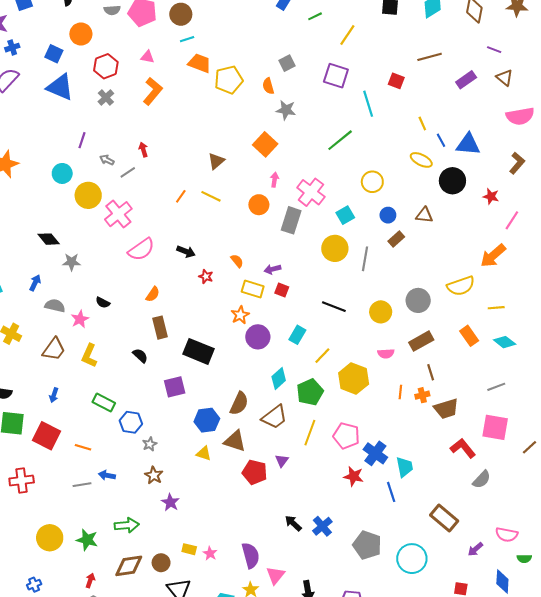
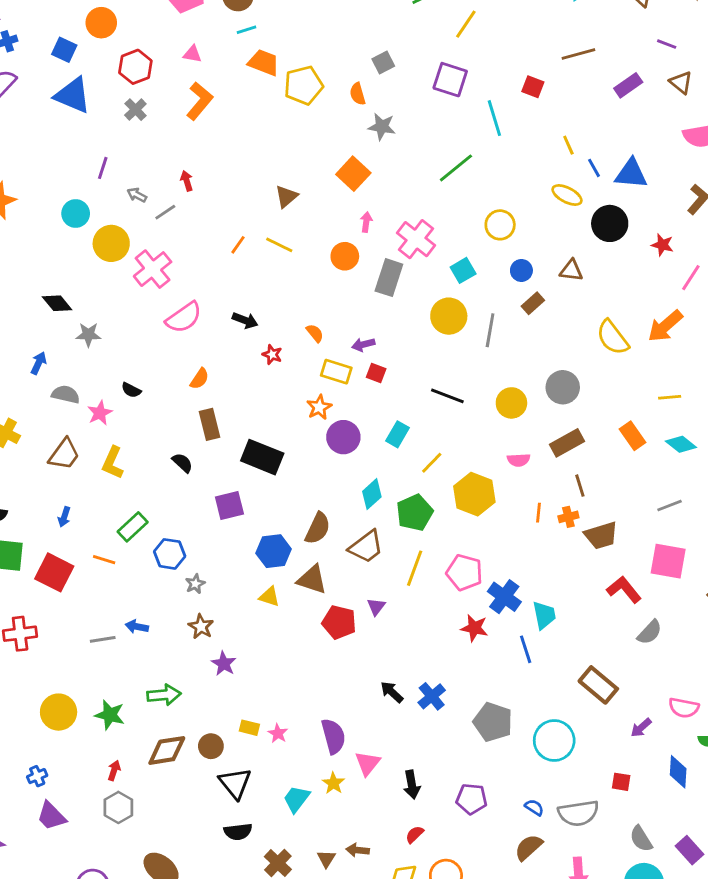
yellow semicircle: (461, 286) -> (613, 337), moved, turned 72
green rectangle: (104, 402) -> (133, 527), turned -70
orange line: (83, 447) -> (104, 560), moved

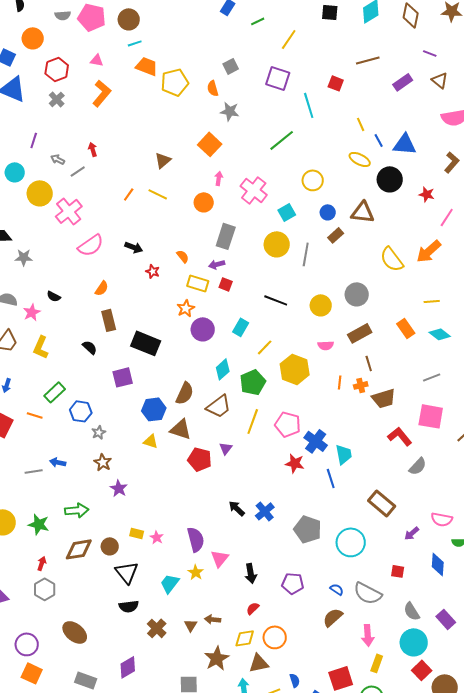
brown triangle: (571, 270) -> (363, 212), size x1.4
gray rectangle: (389, 278) -> (226, 236), moved
gray semicircle: (578, 813) -> (368, 593), turned 36

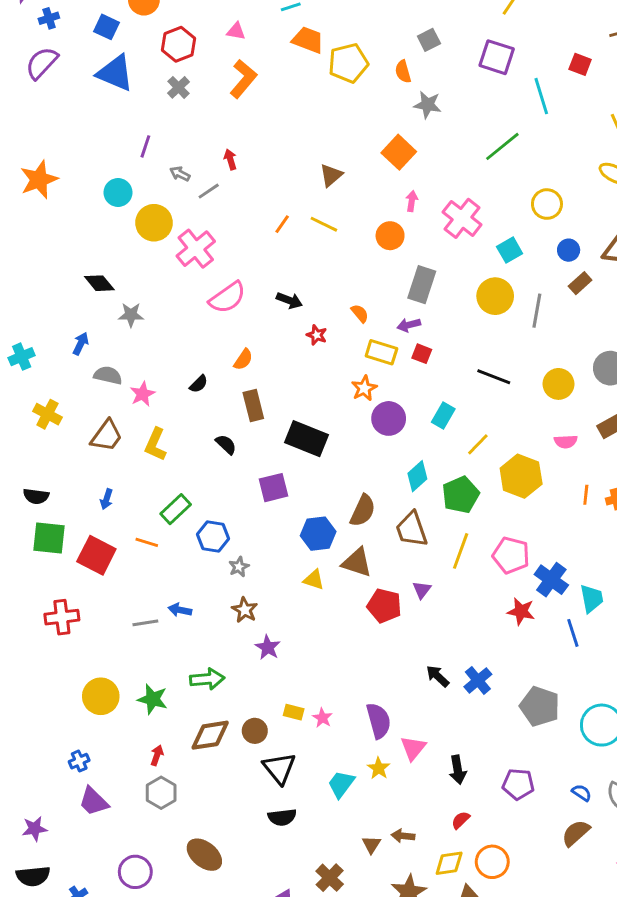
black semicircle: (54, 296) -> (199, 384), moved, turned -72
brown trapezoid: (219, 406) -> (412, 529), turned 108
brown cross: (157, 628) -> (330, 878), moved

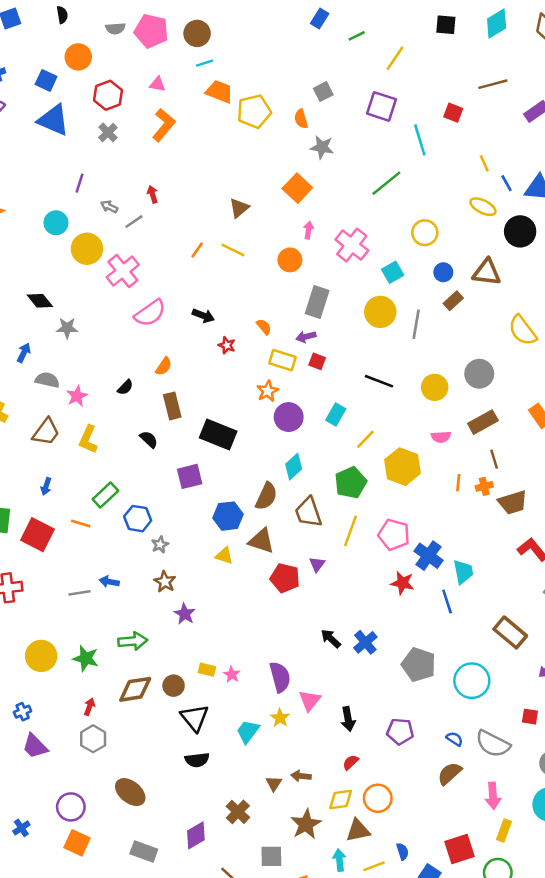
cyan diamond: (417, 476) -> (294, 467), moved

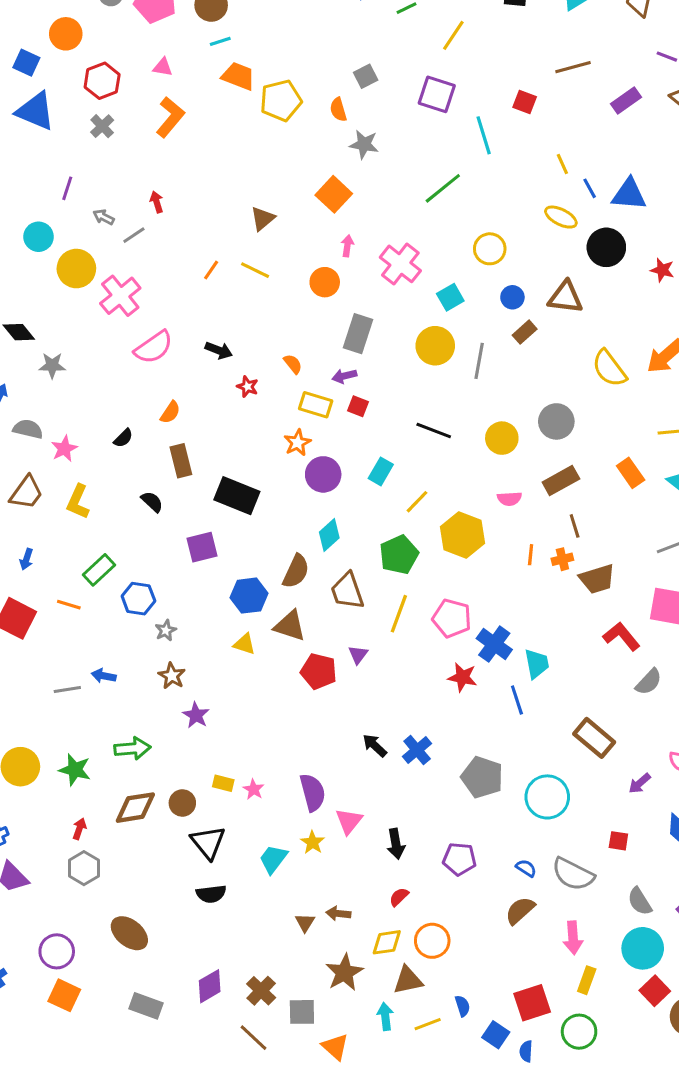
brown cross: (238, 812) -> (261, 991), moved

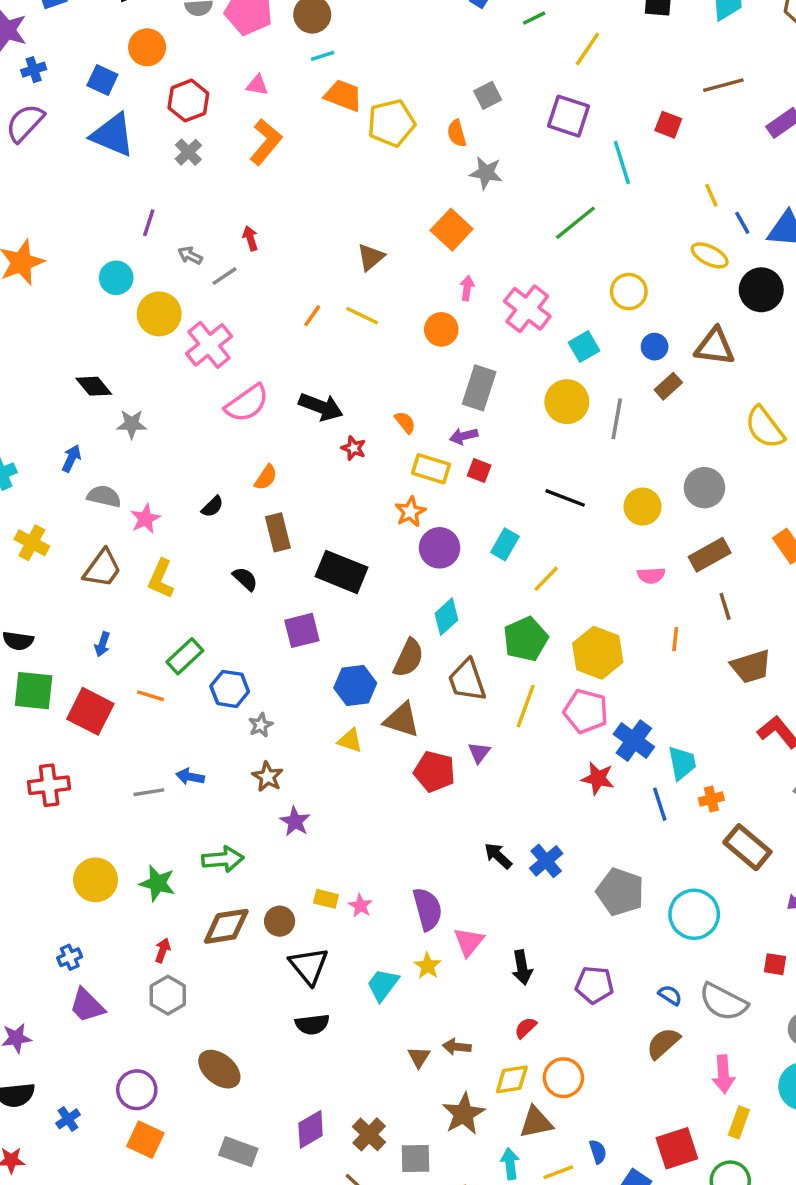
black arrow: (219, 350) -> (321, 407), size x1.4
yellow hexagon: (462, 535) -> (598, 653), moved
orange cross: (562, 559) -> (711, 799), moved

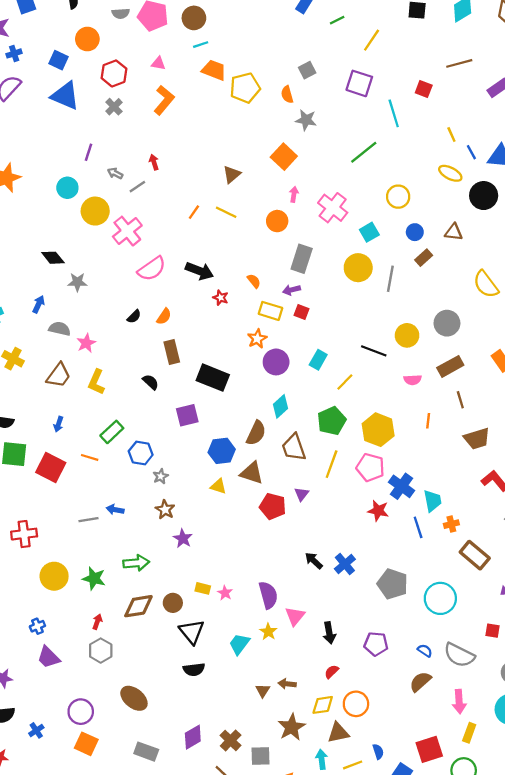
brown triangle: (715, 347) -> (454, 232), size x0.7
black line: (565, 498) -> (374, 351), moved
black semicircle: (212, 507) -> (134, 316), moved
red cross: (49, 785) -> (24, 534), moved

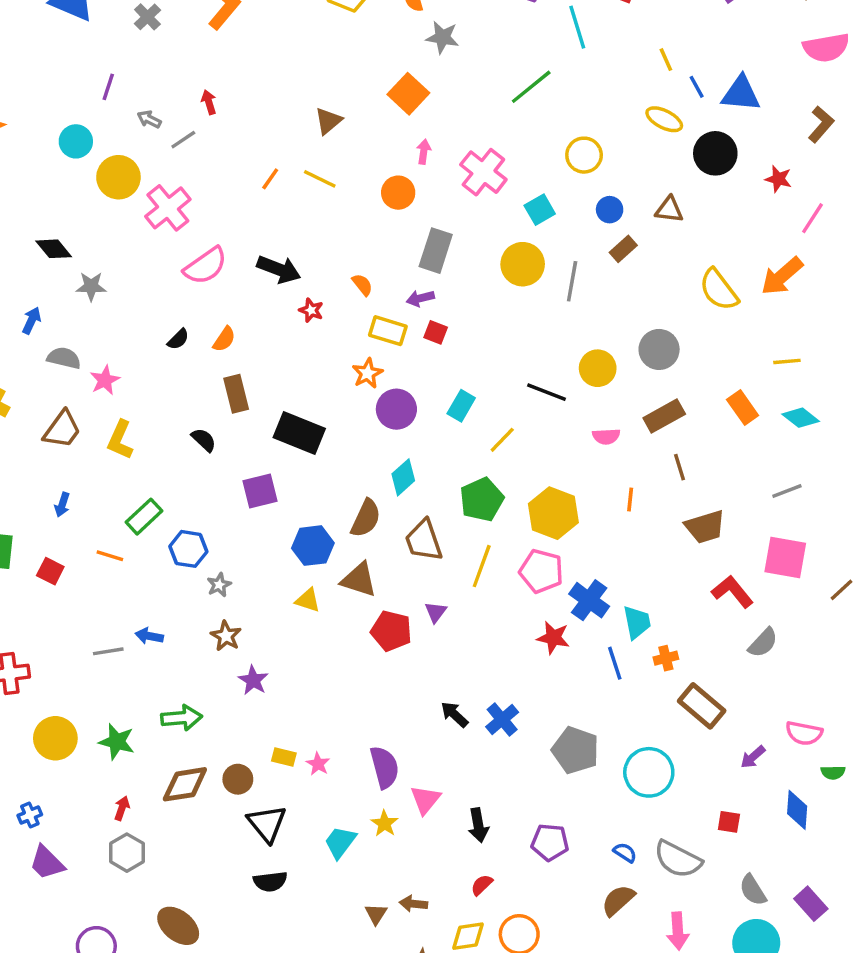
red square: (51, 467) -> (50, 571), size x0.6

